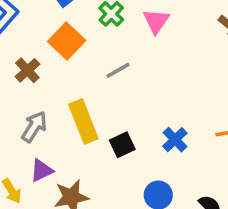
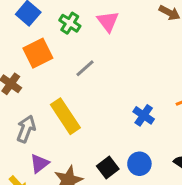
orange square: (67, 41) -> (38, 53), turned 32
black square: (122, 145) -> (108, 167), moved

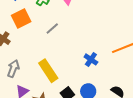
yellow rectangle: (65, 116) -> (48, 71), moved

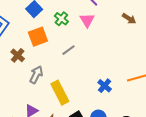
gray arrow: (13, 68) -> (36, 75), moved

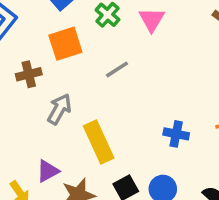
brown cross: (18, 55) -> (29, 74), turned 32
blue cross: (105, 86) -> (176, 134), turned -32

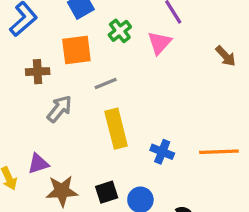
gray line: (117, 69) -> (106, 83), moved
yellow rectangle: (99, 142) -> (116, 129), moved

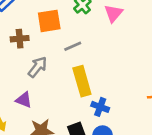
blue cross: (162, 152) -> (100, 107), moved
purple triangle: (38, 164) -> (24, 100), moved, turned 42

